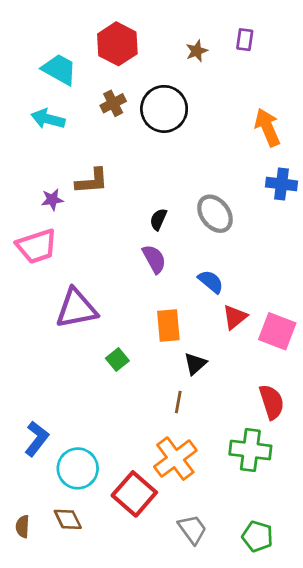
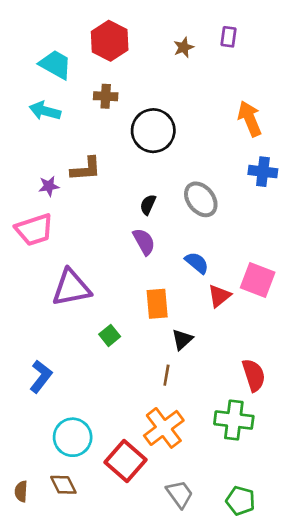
brown cross: (113, 103) -> (106, 96), turned 30
black circle: (164, 109) -> (153, 131), moved
pink square: (277, 331) -> (258, 280), moved
blue L-shape: (37, 439) -> (41, 376), moved

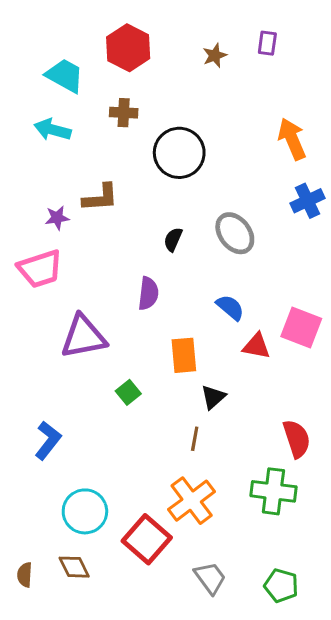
blue cross: (263, 172) -> (307, 201), turned -32
purple semicircle: (144, 242) -> (148, 293), moved, turned 36
red triangle: (219, 296) -> (256, 346), turned 50

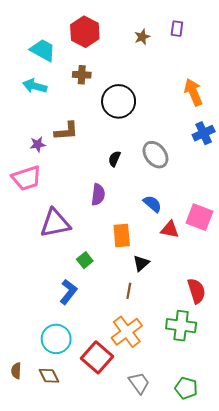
blue L-shape: (48, 440) -> (68, 292), moved
brown semicircle: (25, 575) -> (16, 371), moved

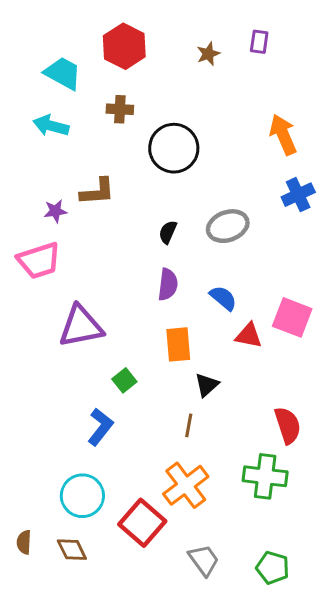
gray ellipse: (155, 155) -> (228, 226), turned -72
purple semicircle: (98, 195) -> (168, 284), moved

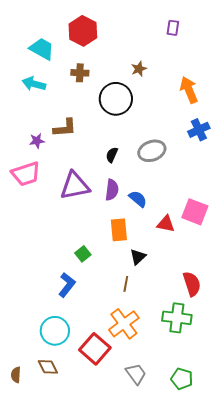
brown star: (208, 54) -> (139, 69), moved
blue semicircle: (223, 298) -> (138, 199), moved
purple triangle: (81, 326) -> (75, 186), moved
brown semicircle: (24, 542) -> (16, 375), moved

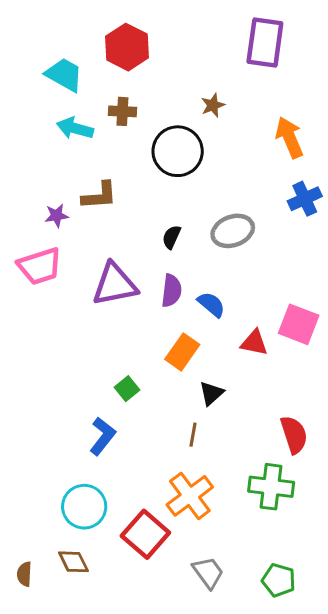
purple rectangle: (173, 28) -> (265, 42), size x2.0
cyan arrow: (34, 84) -> (75, 128), moved
orange rectangle: (119, 230) -> (182, 352), turned 40

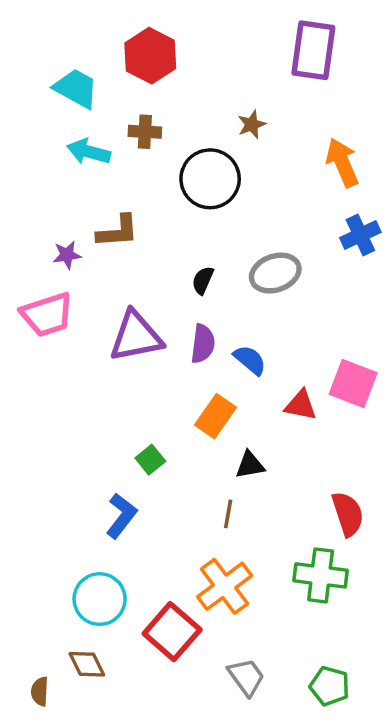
black triangle: (211, 393) -> (250, 465), turned 32
brown semicircle: (24, 574) -> (40, 691), moved

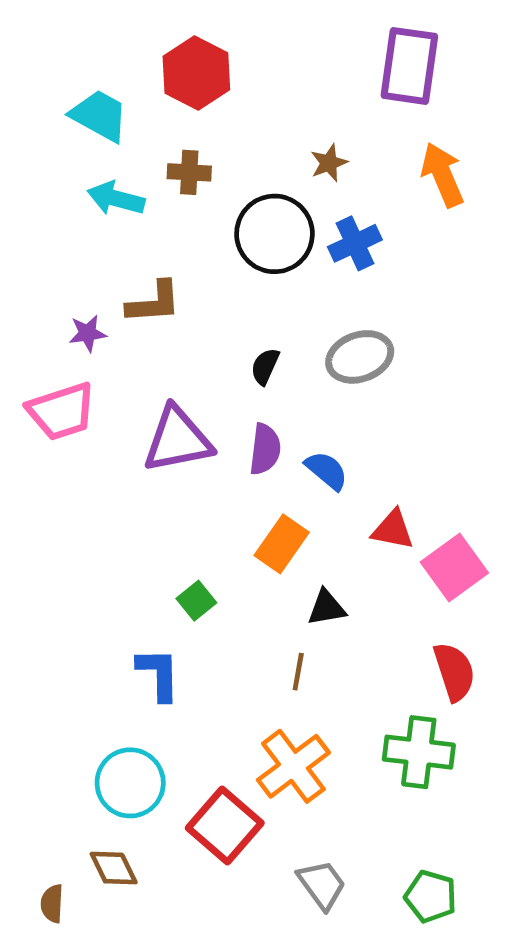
orange arrow: (342, 163) -> (442, 175), moved
blue cross: (360, 235) -> (355, 243), moved
pink square: (353, 384) -> (454, 568), moved, turned 33
blue L-shape: (121, 516) -> (159, 674), turned -39

